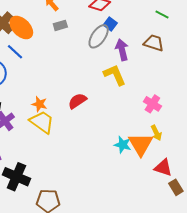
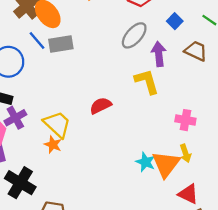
blue square: (110, 24) -> (175, 21), moved
gray rectangle: (60, 25) -> (61, 44), moved, size x1.5
orange star: (39, 104) -> (53, 145), moved
pink cross: (152, 104) -> (185, 120), turned -30

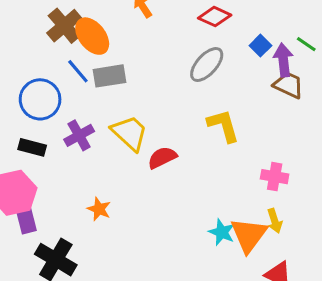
purple arrow: (159, 54) -> (283, 60), moved
purple cross: (15, 118) -> (79, 135), moved
yellow trapezoid: (57, 124) -> (130, 133), moved

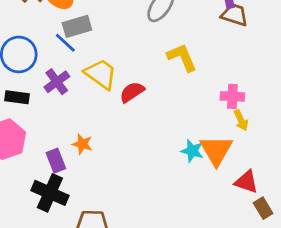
blue line: (78, 71) -> (65, 43), moved
purple rectangle: (26, 220) -> (56, 161), moved
yellow arrow: (275, 221) -> (241, 120), moved

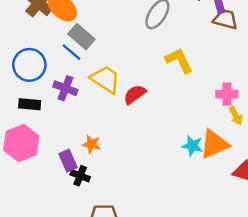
gray rectangle: (77, 26) -> (81, 37), turned 60
purple cross: (57, 82) -> (65, 88), turned -30
orange triangle: (216, 150) -> (214, 144), turned 40
black cross: (50, 193) -> (80, 176), moved, size x0.6

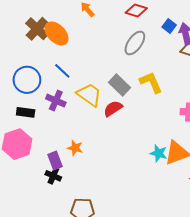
gray rectangle: (81, 37) -> (120, 85), moved
black cross: (80, 176) -> (53, 176), moved

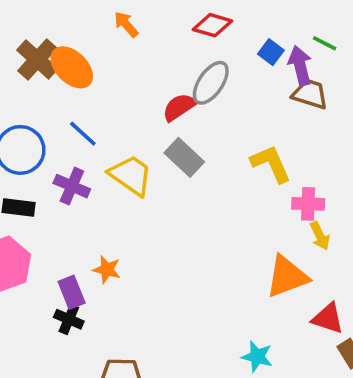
yellow L-shape: (151, 82) -> (271, 164), moved
red semicircle: (113, 109) -> (179, 107), moved
cyan star: (159, 153) -> (257, 357), moved

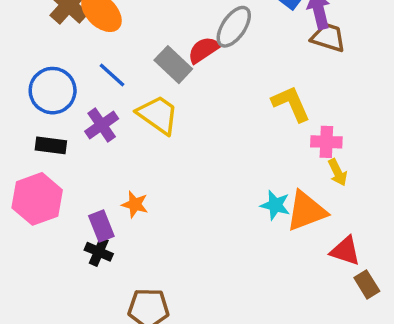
gray rectangle: (184, 157) -> (173, 65), moved
purple cross: (72, 186) -> (102, 125), turned 32
cyan star: (257, 357) -> (275, 205), moved

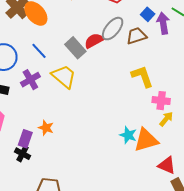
brown trapezoid: (328, 37) -> (136, 36), moved, turned -40
yellow arrow: (338, 172) -> (166, 119), turned -119
purple rectangle: (101, 226) -> (25, 139), turned 36

